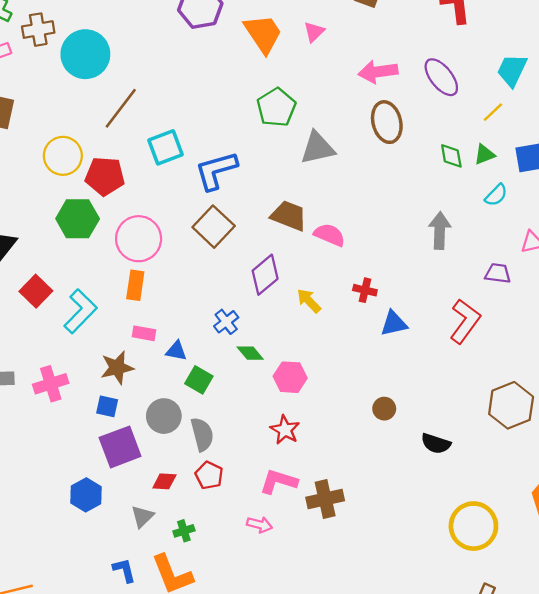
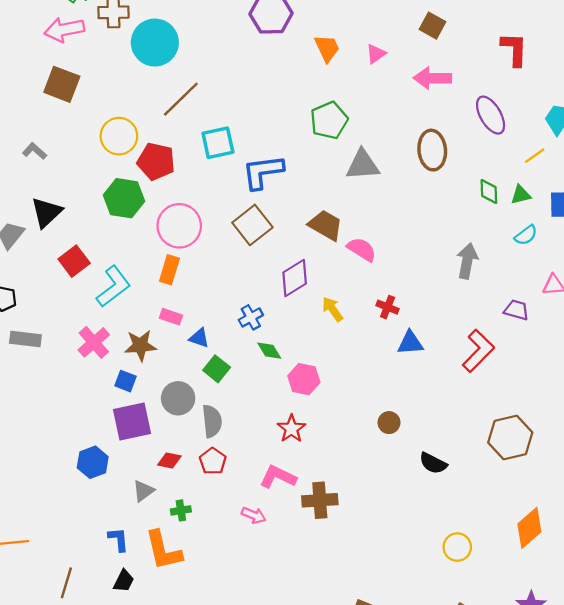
orange trapezoid: (263, 34) -> (327, 48), size x0.7
pink arrow: (378, 72) -> (432, 78), moved
pink cross: (51, 384) -> (94, 342), moved, turned -32
yellow circle: (473, 526) -> (457, 547), size x0.6

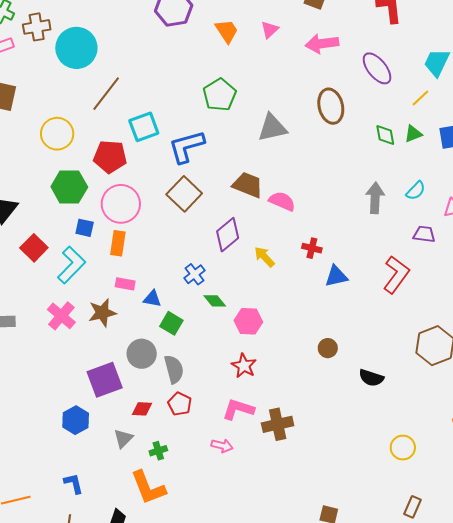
green pentagon: (329, 120) -> (220, 95), moved
red pentagon: (156, 161) -> (110, 157), moved
cyan semicircle: (526, 235) -> (416, 191), moved
blue square: (126, 381) -> (85, 228), moved
blue L-shape: (118, 539) -> (74, 483), moved

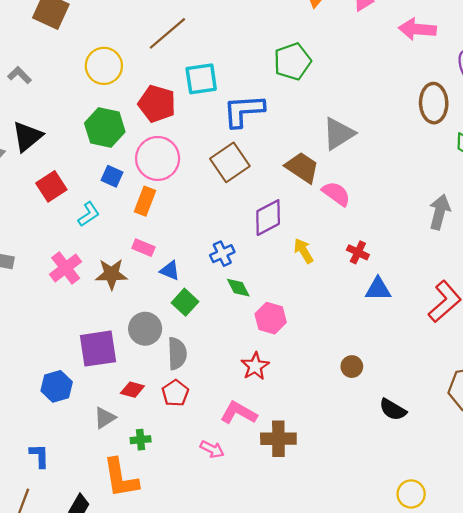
brown ellipse: (331, 106) -> (434, 103), moved
gray triangle: (272, 128) -> (338, 134), moved, turned -32
cyan L-shape: (71, 265) -> (89, 214), size x0.6

